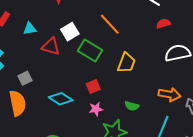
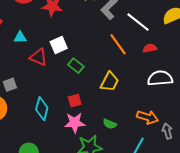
orange line: (110, 24) -> (118, 44), moved
green rectangle: (90, 51) -> (76, 66), size x0.7
cyan diamond: (61, 99) -> (42, 109), turned 65
pink star: (96, 109) -> (75, 123), size x1.5

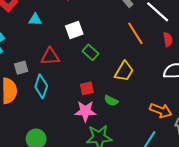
red semicircle: (150, 48) -> (168, 40), turned 88
red triangle: (38, 57) -> (50, 56), moved, turned -30
cyan diamond: (42, 109) -> (41, 86), moved
green semicircle: (110, 124) -> (111, 101), moved

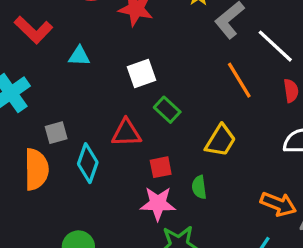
red triangle: (50, 56) -> (126, 133), moved
green semicircle: (111, 101) -> (199, 187), turned 56

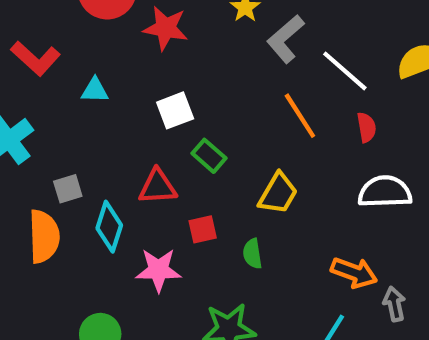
pink star: (158, 204) -> (158, 270), moved

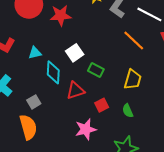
cyan diamond: (109, 227) -> (53, 72), moved

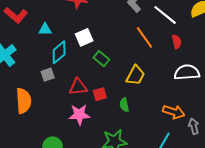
cyan diamond: (53, 72) -> (59, 52), turned 35
red triangle: (76, 91) -> (78, 87), moved
gray square: (34, 102) -> (48, 75), moved

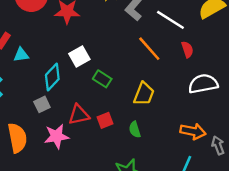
cyan triangle: (45, 29) -> (21, 55), moved
pink star: (79, 115) -> (56, 136), moved

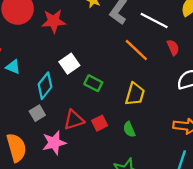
cyan triangle: (21, 55) -> (13, 67), turned 35

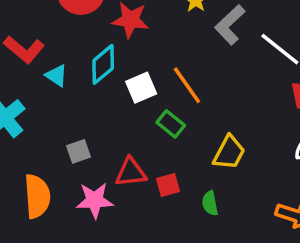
orange line: (136, 50) -> (187, 85), moved
cyan diamond: (45, 86) -> (103, 64), moved

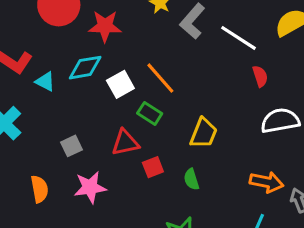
cyan diamond: (103, 64) -> (85, 68), turned 36
red triangle: (131, 172) -> (125, 143), moved
orange semicircle: (37, 196) -> (39, 189), size x0.7

